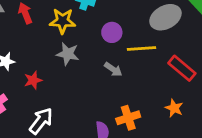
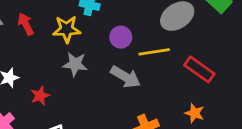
gray arrow: (113, 69) -> (126, 77), size x1.5

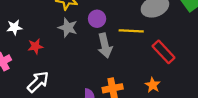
purple circle: (121, 37) -> (97, 19), moved
gray arrow: (126, 77) -> (105, 46), turned 35

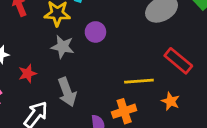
yellow line: (131, 31) -> (139, 81), moved
gray arrow: (105, 46) -> (67, 92), moved

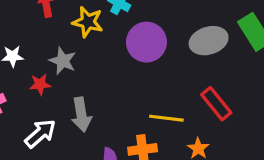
purple circle: (95, 32) -> (146, 42), moved, size x1.6
gray star: (63, 47) -> (63, 61), moved

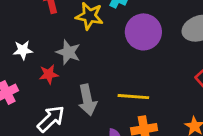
yellow line: (166, 118) -> (133, 97), moved

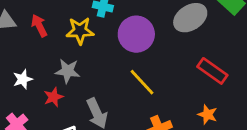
yellow line: (133, 97) -> (142, 82), moved, turned 56

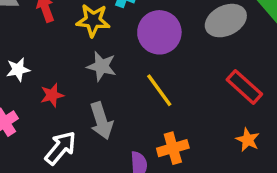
gray star: (68, 71) -> (101, 66), moved
orange star: (208, 115) -> (248, 140), moved

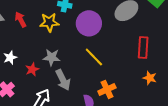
gray star: (101, 66) -> (52, 57), moved
red rectangle: (244, 87) -> (143, 48), turned 60

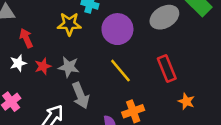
red arrow: (21, 20) -> (26, 38), moved
red rectangle: (143, 48) -> (167, 68), moved, turned -30
red star: (32, 69) -> (43, 66), moved

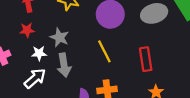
white star: (18, 63) -> (39, 53), moved
red star: (43, 66) -> (27, 30), moved

